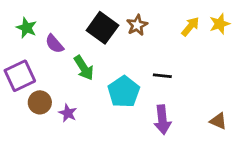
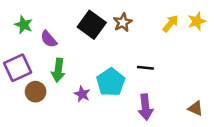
green arrow: (84, 68) -> (58, 70), moved, turned 40
purple star: (68, 113) -> (82, 94), moved

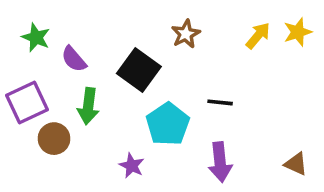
black square: (92, 25) -> (139, 70), moved
purple star: (82, 94) -> (132, 166), moved

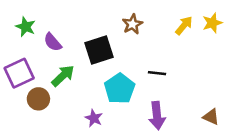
black square: (139, 70) -> (99, 50), turned 36
green arrow: (88, 106) -> (63, 76), turned -140

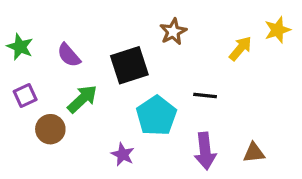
yellow arrow: (184, 25) -> (240, 48), moved
green star: (26, 27) -> (20, 47), moved
purple square: (19, 73) -> (25, 96), size x0.6
brown triangle: (211, 117) -> (254, 153), moved, turned -30

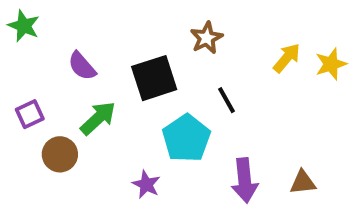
yellow star: (277, 30) -> (331, 64), moved
green star: (20, 47) -> (24, 26), moved
black line: (205, 96) -> (227, 100), moved, turned 55

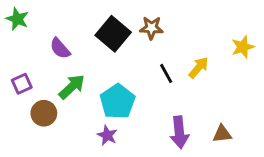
brown star: (206, 38) -> (151, 28), turned 30
yellow arrow: (287, 58) -> (199, 68), moved
black square: (154, 78) -> (113, 34), moved, turned -32
cyan pentagon: (186, 138) -> (118, 101), moved

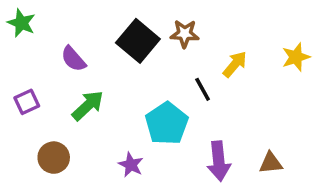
yellow arrow: (199, 68) -> (235, 64), moved
cyan pentagon: (118, 101) -> (167, 123), moved
brown circle: (44, 113) -> (54, 158), moved

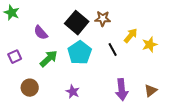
yellow star: (296, 57) -> (150, 45), moved
cyan pentagon: (167, 123) -> (80, 53), moved
brown triangle: (271, 163) -> (151, 91), turned -32

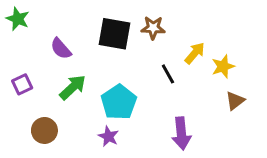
black square: (77, 23) -> (114, 34), turned -30
cyan pentagon: (80, 53) -> (119, 102), moved
brown triangle: (151, 91) -> (235, 101), moved

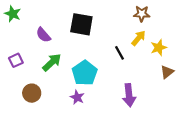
brown star: (153, 28) -> (142, 14), moved

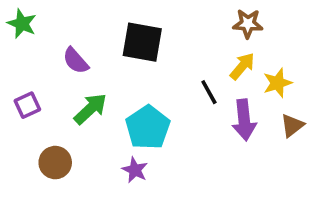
purple arrow: (129, 95) -> (244, 120), moved

